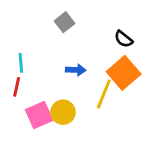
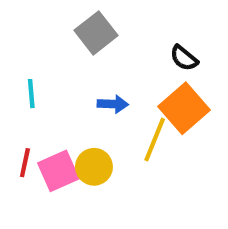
gray square: (64, 22) -> (96, 33), size x1.4
red line: (17, 87) -> (25, 163), moved

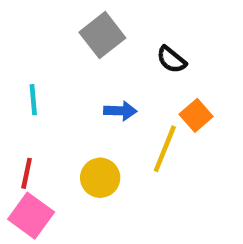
black semicircle: (184, 58) -> (171, 60), moved
orange square: (184, 108) -> (196, 115), size x0.6
pink square: (58, 171) -> (31, 216), moved, turned -30

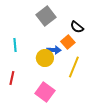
orange square: (196, 115) -> (68, 42), moved
yellow circle: (100, 178) -> (45, 58), moved
pink square: (31, 216) -> (45, 92), moved

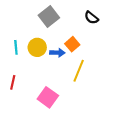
black semicircle: (77, 27) -> (91, 18), moved
yellow circle: (45, 58) -> (37, 47), moved

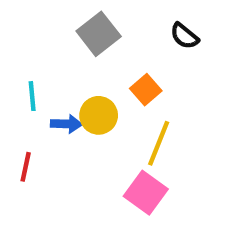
yellow circle: (37, 47) -> (99, 115), moved
blue arrow: (57, 53) -> (66, 124), moved
pink square: (48, 97) -> (146, 193), moved

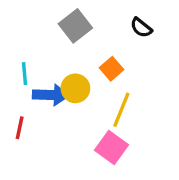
blue arrow: (66, 124) -> (51, 95), size x1.5

